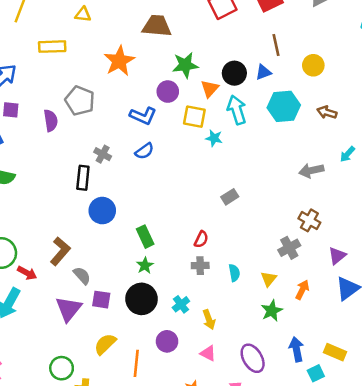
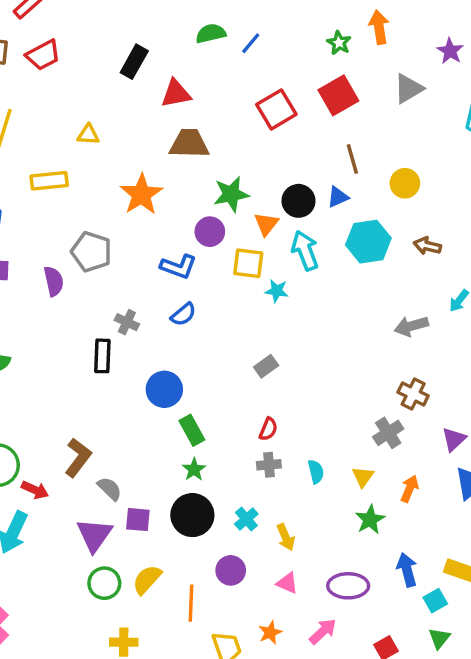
gray rectangle: (230, 197) -> (266, 366), moved
blue circle: (102, 211) -> (164, 389), moved
purple ellipse: (253, 358) -> (348, 586), turned -56
green circle: (62, 368) -> (104, 583), moved

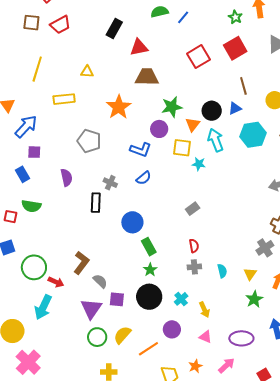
purple semicircle: (54, 281) -> (66, 177), moved
red semicircle: (268, 429) -> (194, 246), turned -32
orange line: (191, 603) -> (148, 349), turned 55

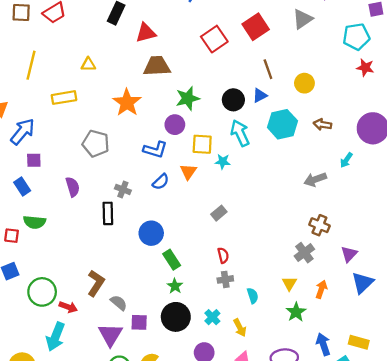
orange triangle: (193, 124) -> (188, 172), moved
cyan semicircle: (222, 271) -> (253, 296), moved

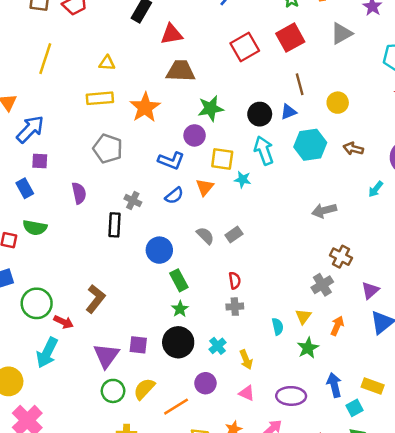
yellow rectangle: (64, 98) -> (100, 98), moved
gray arrow: (315, 179) -> (324, 210), moved
cyan semicircle: (253, 296) -> (278, 327), moved
gray semicircle: (119, 303) -> (205, 236), moved

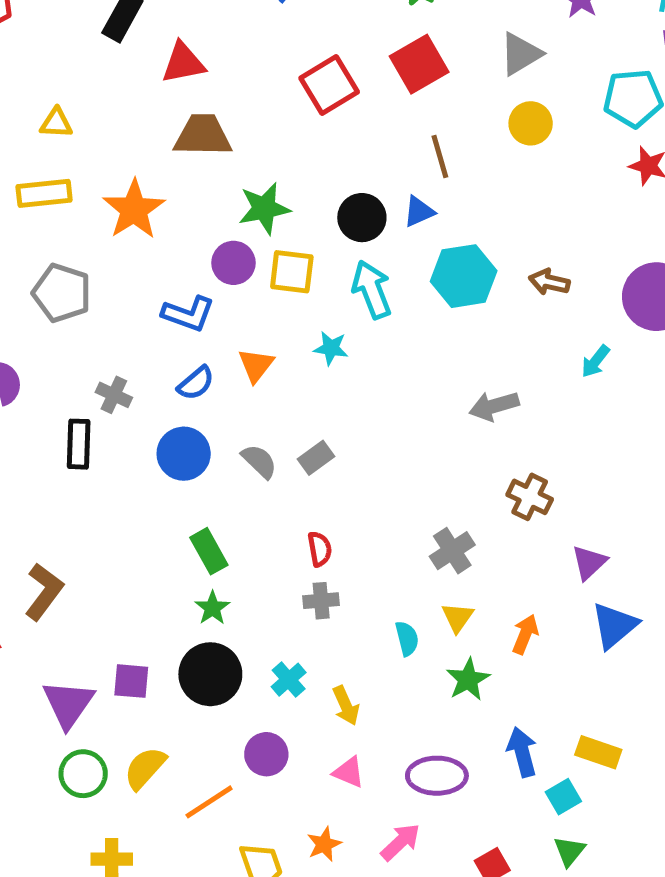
yellow circle: (338, 103) -> (531, 123), moved
yellow square: (222, 159) -> (292, 272), moved
blue circle: (159, 250) -> (184, 454), moved
gray cross: (322, 285) -> (452, 551), moved

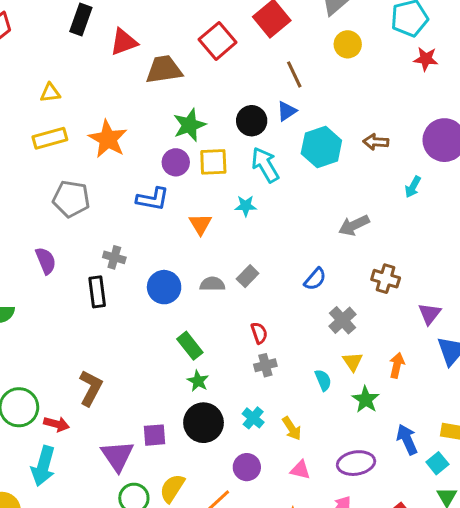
brown trapezoid: (203, 135) -> (164, 70), moved
blue semicircle: (196, 383) -> (315, 279), moved
gray semicircle: (259, 461) -> (212, 284), turned -35

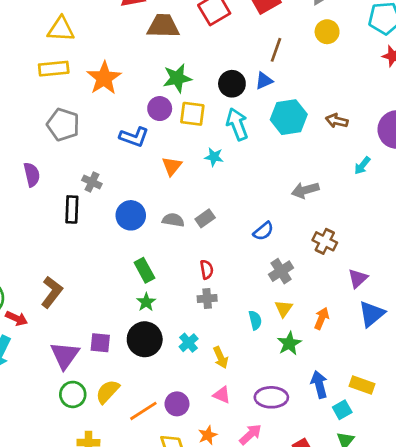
brown line: (294, 74) -> (276, 50), turned 35
yellow triangle: (50, 93) -> (61, 29), size x1.5
purple circle: (247, 467) -> (177, 404), moved

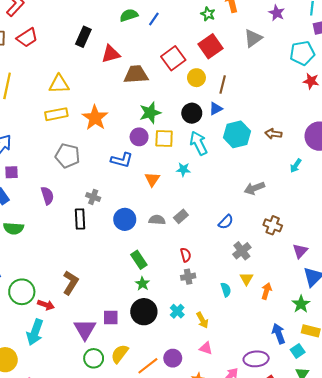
yellow circle: (327, 32) -> (196, 78), moved
orange arrow: (322, 318) -> (266, 291), moved
green star: (289, 343) -> (301, 304), moved
purple ellipse: (271, 397) -> (256, 359), moved

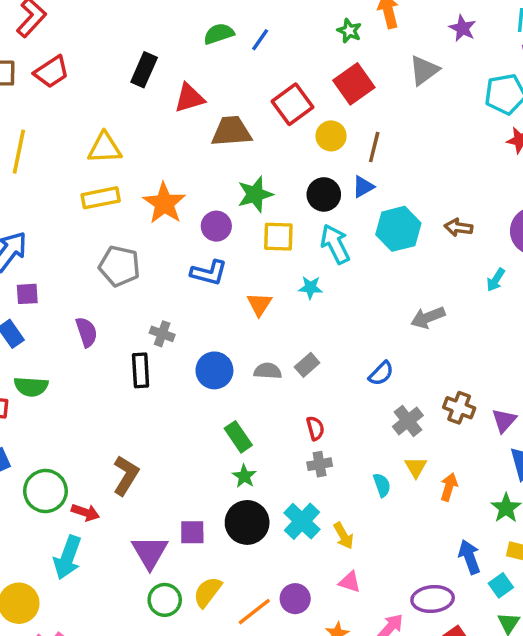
purple circle: (139, 137) -> (216, 226), moved
brown cross: (273, 225) -> (459, 408), moved
cyan cross: (177, 311) -> (302, 521), size x1.5

